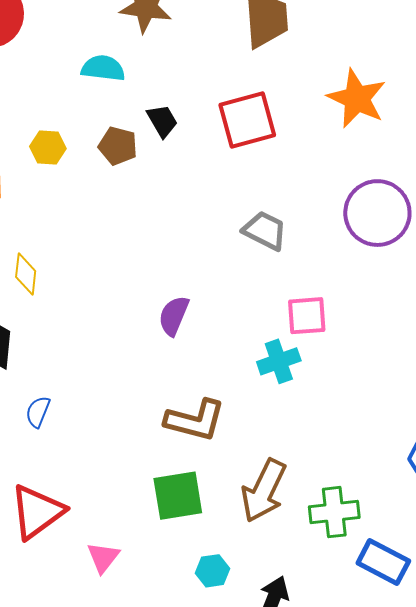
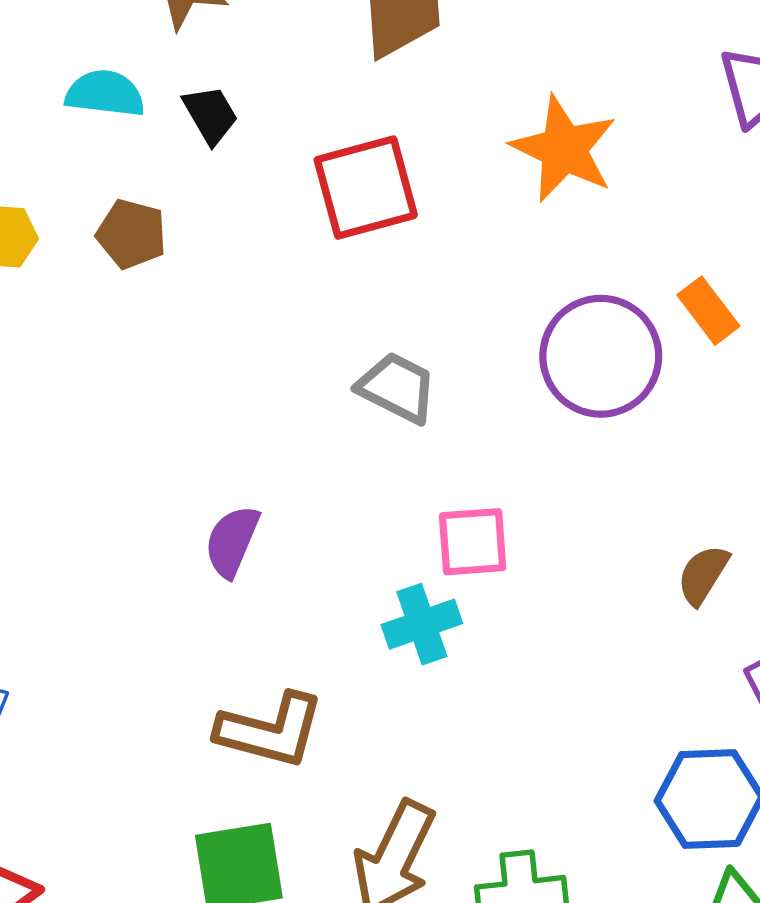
black trapezoid: (162, 121) -> (210, 115), moved

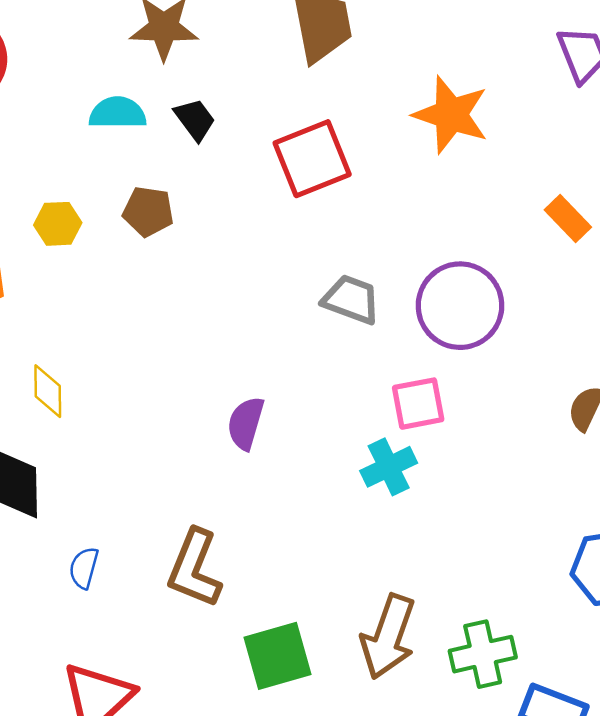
purple circle: (601, 356) -> (460, 306), moved
brown L-shape: (270, 730) -> (194, 568), moved, turned 104

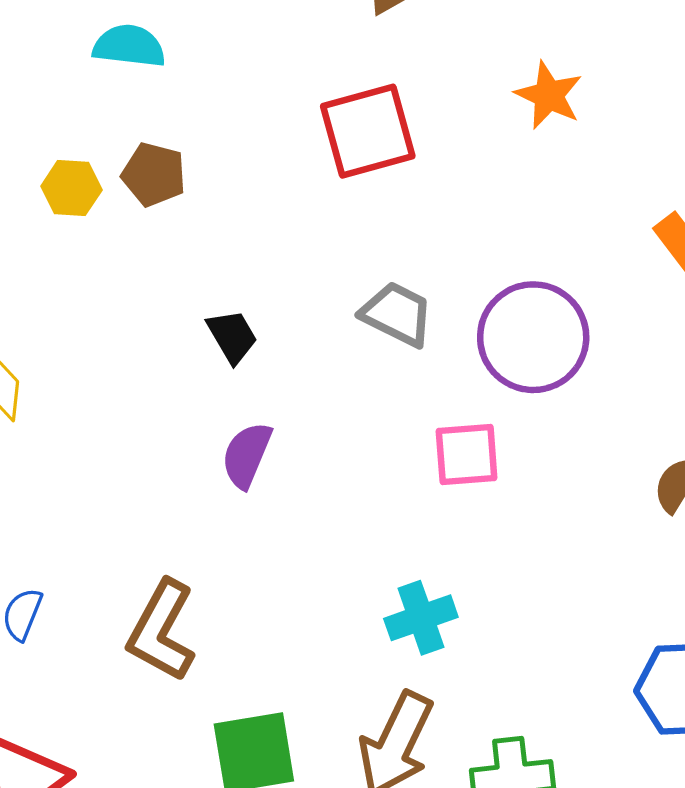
orange star: (451, 115) -> (549, 95), size x0.7
black trapezoid: (195, 119) -> (232, 336), moved
yellow hexagon: (58, 224) -> (71, 188), moved
cyan cross: (389, 467) -> (421, 618), moved

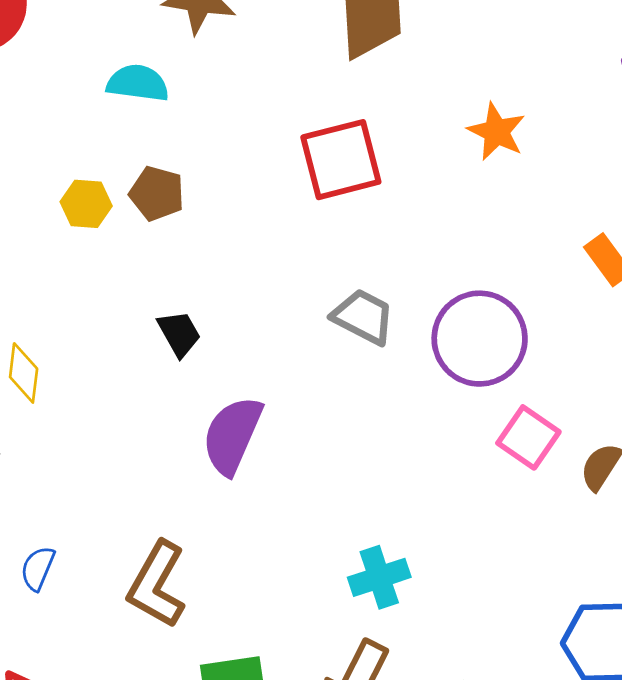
black trapezoid: (232, 336) -> (179, 334), moved
purple semicircle: (247, 455) -> (232, 435), size x1.4
pink square: (467, 455) -> (528, 437), moved, turned 38

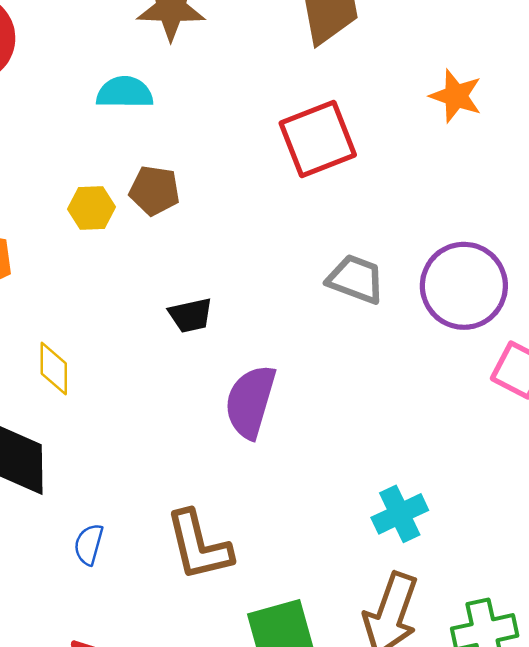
black trapezoid: (179, 334) -> (191, 315), turned 114
brown L-shape: (157, 585) -> (199, 546), turned -36

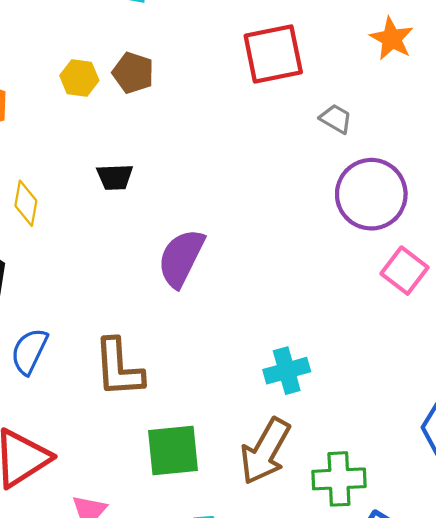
gray trapezoid: (356, 279) -> (336, 119), moved, size x0.7
black trapezoid: (191, 315) -> (115, 177), moved
blue semicircle: (89, 544) -> (29, 351), size x1.4

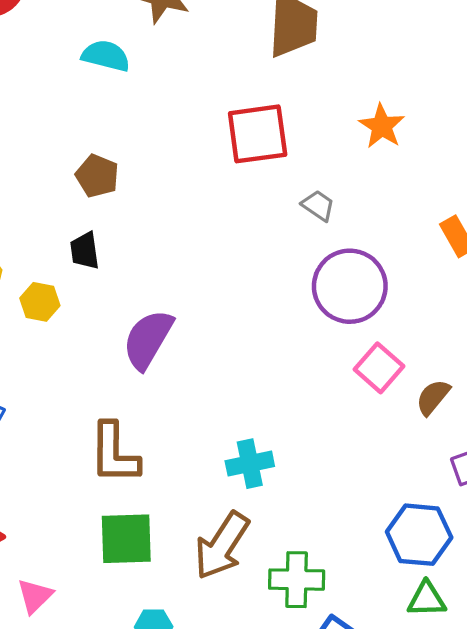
brown pentagon: (133, 73) -> (97, 176), moved
yellow hexagon: (79, 78) -> (40, 302), moved
black trapezoid: (115, 177) -> (85, 251), turned 81
brown L-shape: (119, 368) -> (114, 453), moved

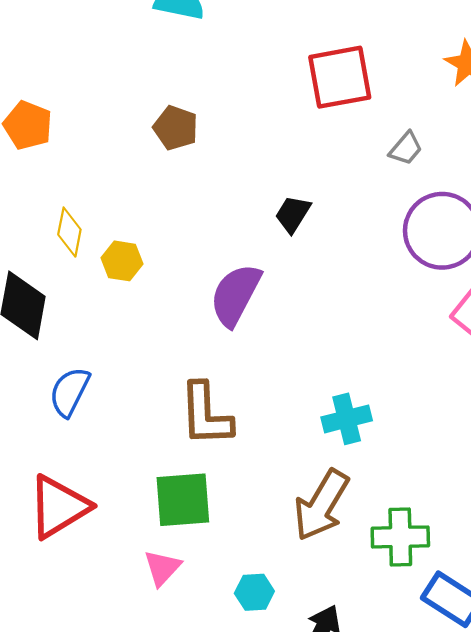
gray trapezoid: (318, 205) -> (406, 149), turned 99
black trapezoid: (85, 251) -> (293, 214), moved, turned 42
green square: (126, 539) -> (183, 500), moved
pink triangle: (35, 596) -> (162, 568), moved

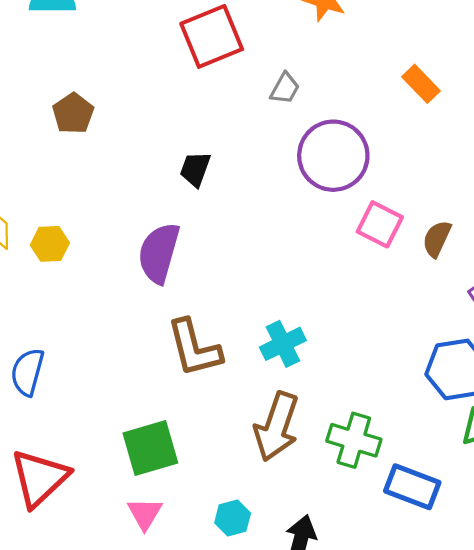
brown pentagon: (176, 128) -> (73, 113), turned 30
brown L-shape: (206, 414) -> (194, 348), moved
green cross: (400, 537) -> (354, 440), turned 30

